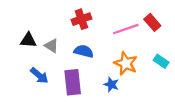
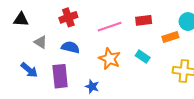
red rectangle: (152, 22) -> (144, 20), moved, turned -56
black triangle: (28, 40) -> (21, 19), moved
blue star: (111, 84) -> (92, 86), moved

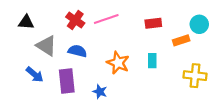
red cross: (68, 17) -> (75, 20), turned -36
pink line: (110, 27) -> (106, 19), moved
gray triangle: (41, 42) -> (46, 46), size x1.5
cyan rectangle: (143, 57) -> (152, 61), turned 56

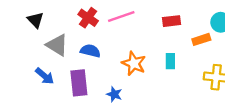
black triangle: (26, 22) -> (35, 20), turned 42

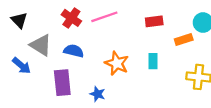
blue arrow: (45, 76) -> (22, 66), moved

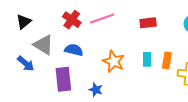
black triangle: (19, 20) -> (24, 22), turned 35
orange rectangle: (184, 40) -> (167, 60), moved, turned -63

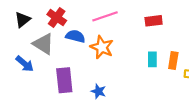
red cross: (72, 20) -> (57, 17), moved
blue semicircle: (74, 50) -> (75, 36), moved
orange star: (114, 61) -> (102, 47), moved

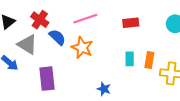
blue semicircle: (75, 36) -> (57, 37), turned 30
blue star: (98, 91) -> (104, 89), moved

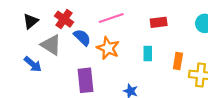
cyan rectangle: (130, 59) -> (148, 53), moved
purple rectangle: (47, 79) -> (85, 80), moved

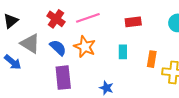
red cross: (64, 19) -> (56, 19), moved
blue semicircle: (82, 37) -> (58, 48), moved

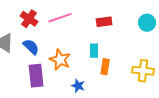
orange star: (85, 47) -> (60, 60), moved
orange rectangle: (152, 59) -> (105, 67), moved

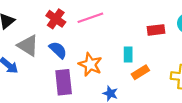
red rectangle: (104, 22) -> (156, 30), moved
orange rectangle: (105, 67) -> (140, 72), turned 49

